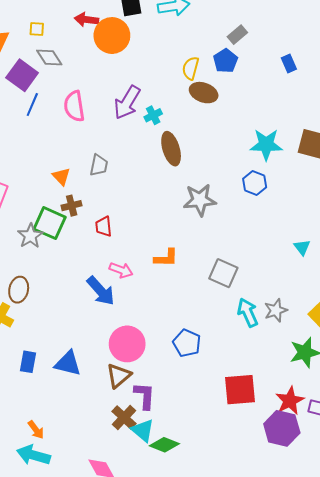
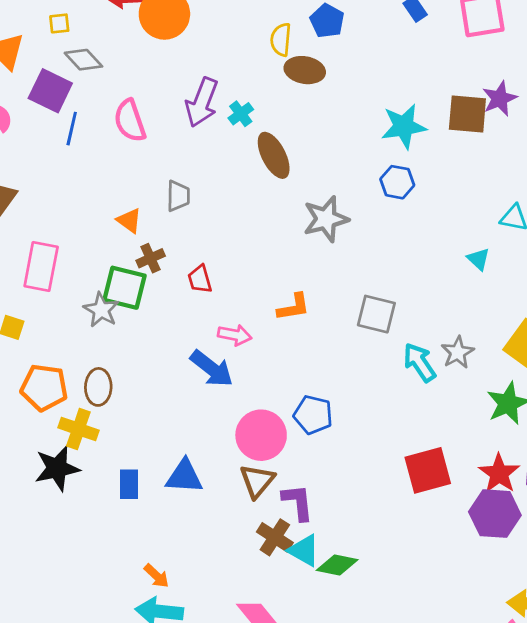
blue pentagon: (187, 343) -> (313, 415), moved

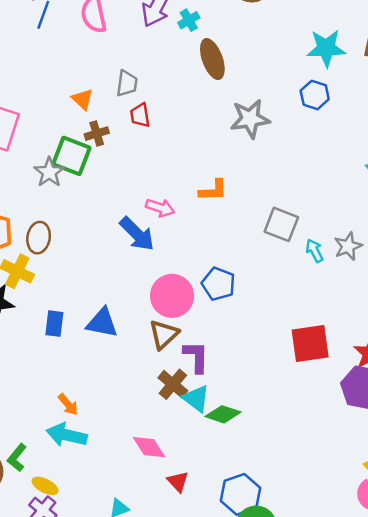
red trapezoid: (200, 279) -> (140, 115), moved
gray square: (376, 314) -> (281, 224), moved
cyan arrow: (420, 362) -> (315, 251), size x0.7

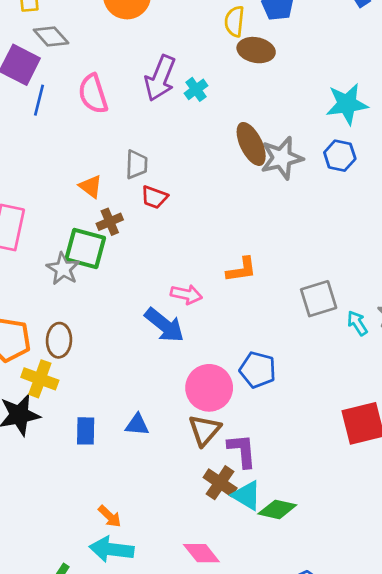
brown ellipse: (212, 59) -> (251, 144), moved
red trapezoid: (140, 115) -> (154, 197), turned -55
gray star: (250, 119) -> (282, 158), moved
gray square: (281, 224) -> (319, 299), turned -32
blue triangle: (102, 323) -> (137, 425), size x0.7

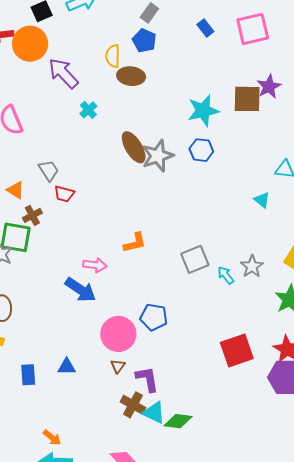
purple arrow: (160, 78) -> (63, 73), moved, turned 120
gray trapezoid: (137, 164) -> (49, 170), turned -30
brown triangle: (205, 430) -> (118, 366), size x0.6

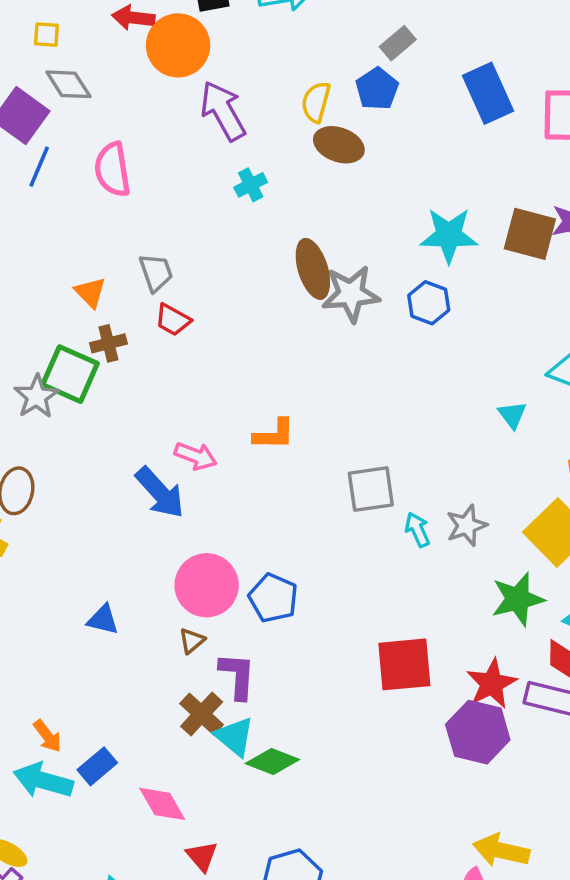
blue rectangle: (205, 28) -> (488, 93), size x1.8
blue pentagon: (154, 317) -> (273, 598), moved
blue rectangle: (28, 375) -> (97, 766), moved, turned 40

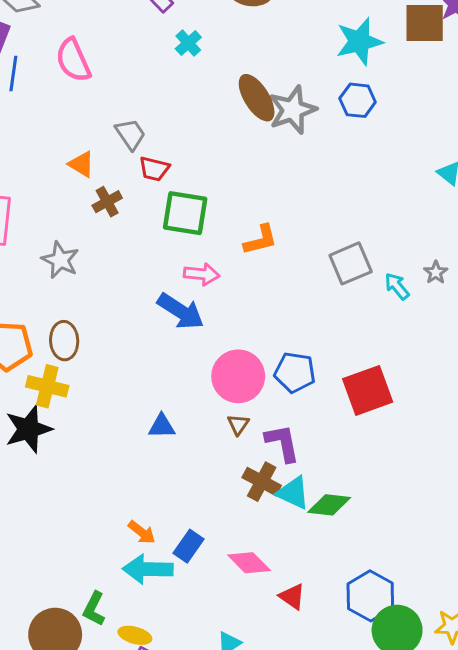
green square: (70, 374) -> (185, 213), moved
gray star: (467, 526) -> (436, 272), size x0.7
red square: (404, 664) -> (368, 390), moved

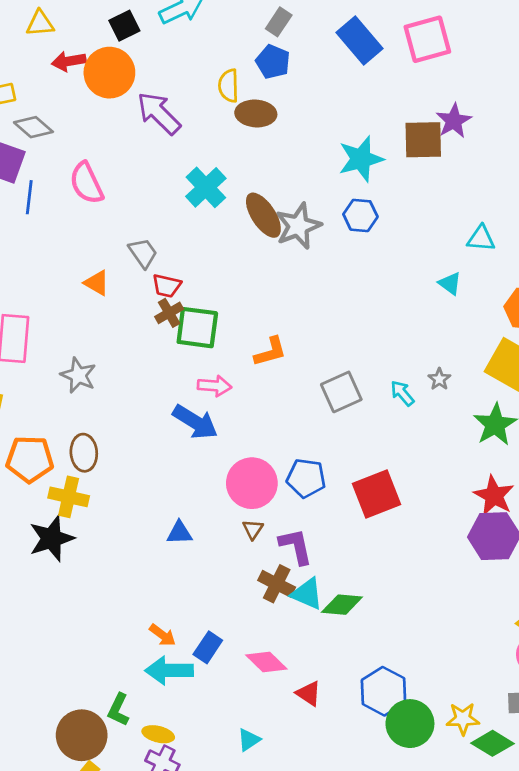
cyan cross: (188, 43) -> (206, 187), moved, size x1.6
brown cross: (107, 202) -> (169, 313), moved
gray square: (351, 263) -> (341, 392), moved

